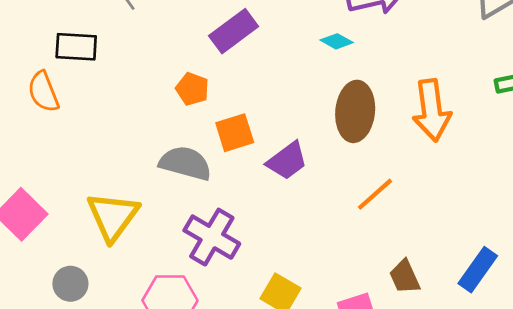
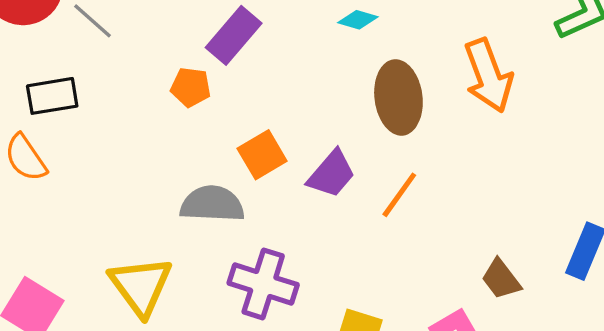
orange pentagon: (192, 89) -> (191, 87), moved
orange line: (375, 194) -> (399, 195), moved

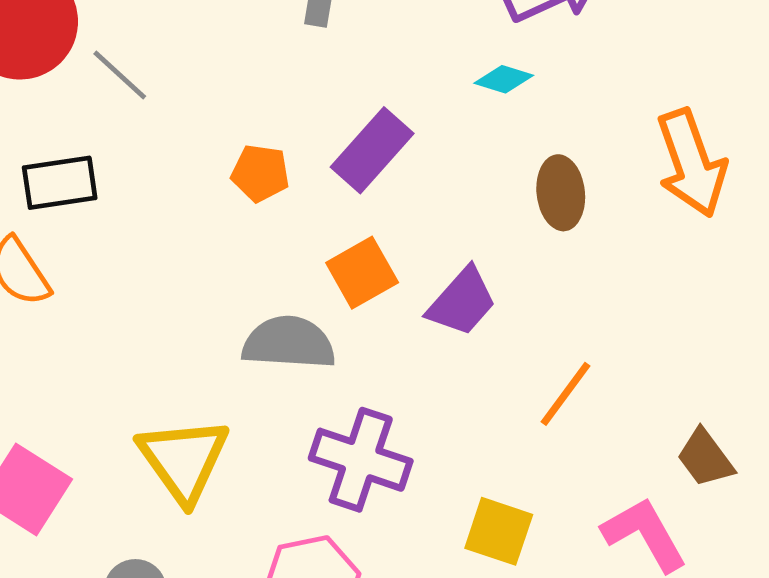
purple rectangle: (234, 35) -> (372, 150), moved
brown ellipse: (398, 97) -> (561, 193), size x0.7
orange line: (399, 195) -> (566, 394), moved

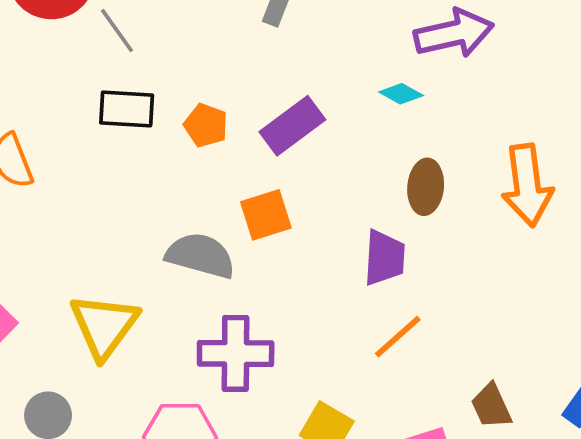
black rectangle: (60, 183) -> (127, 109), moved
purple trapezoid: (462, 302) -> (384, 258), moved, turned -50
purple cross: (361, 460) -> (236, 353), turned -30

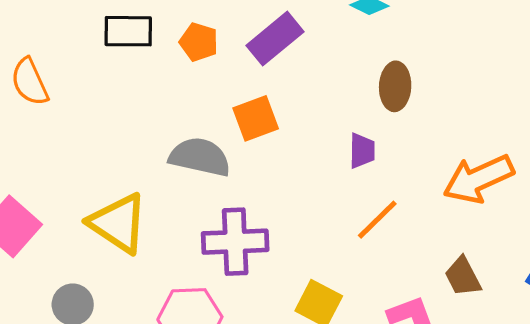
orange arrow: (527, 185) -> (478, 179), moved, turned 76
purple trapezoid: (384, 258) -> (362, 151), size x0.7
yellow triangle: (104, 326) -> (118, 223), turned -30

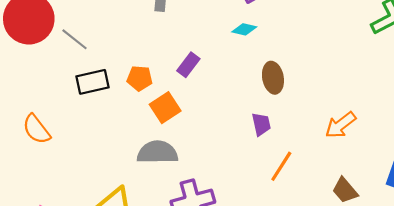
purple rectangle: (275, 39) -> (188, 65), size x0.7
orange square: (256, 118) -> (165, 108), moved
orange arrow: (478, 179) -> (341, 125), size x0.7

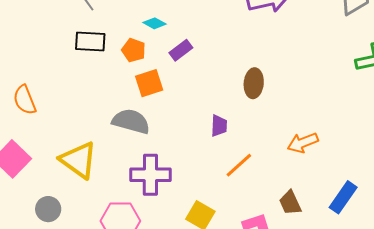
cyan diamond: (244, 29) -> (155, 23), moved
purple trapezoid: (261, 124) -> (219, 126), moved
orange semicircle: (36, 129) -> (25, 100), moved

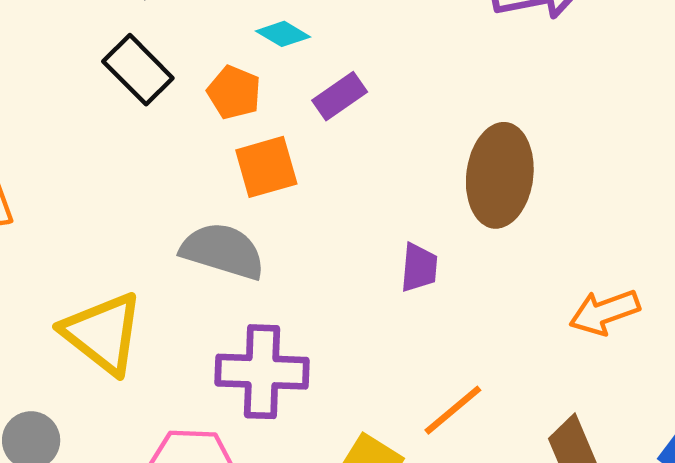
black rectangle: (90, 42) -> (138, 70), turned 40
brown ellipse: (254, 83) -> (500, 175), size x1.5
orange line: (239, 165) -> (453, 410), moved

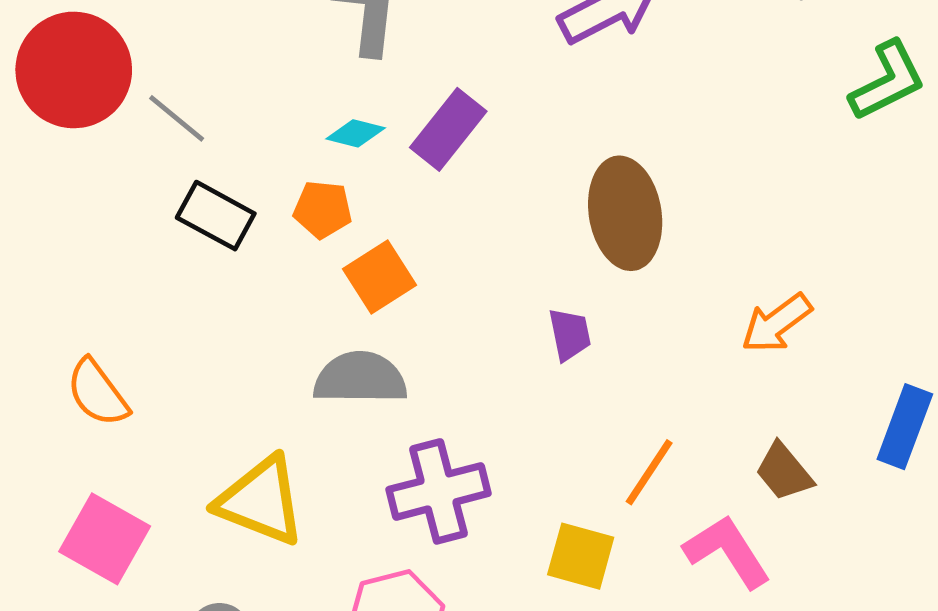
purple rectangle: (340, 96) -> (448, 129), moved, size x1.4

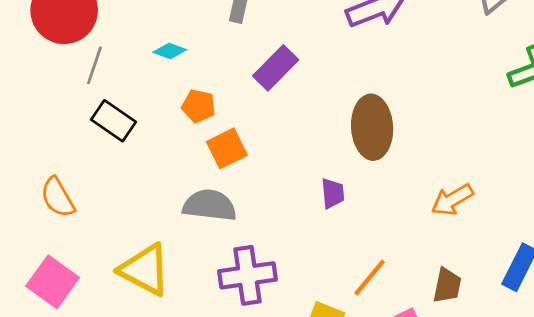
gray line: (177, 118) -> (94, 65), moved, turned 63
cyan diamond: (356, 133) -> (170, 51), moved
black rectangle: (216, 216) -> (114, 121), moved
brown trapezoid: (784, 472) -> (447, 286), turned -135

